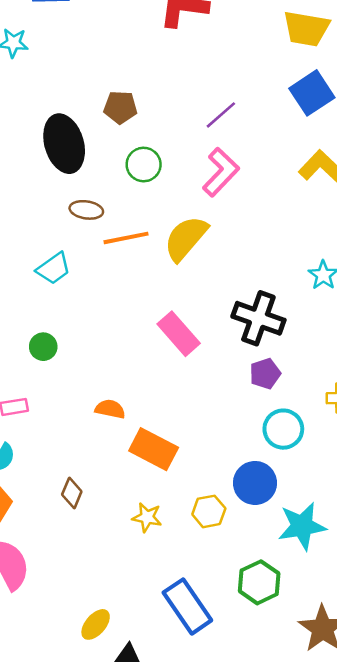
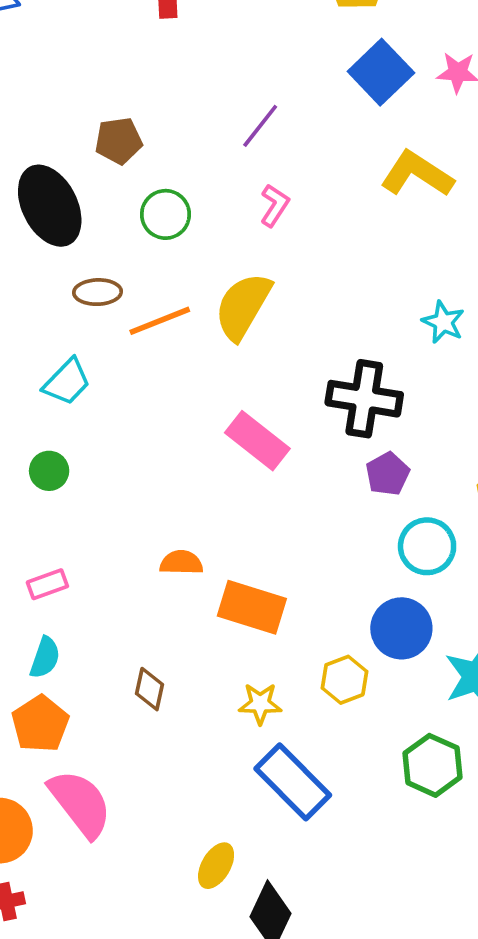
pink L-shape: (221, 172) -> (275, 205), size x0.6
green circle: (43, 347) -> (49, 471), moved
blue rectangle: (187, 606) -> (293, 782), moved

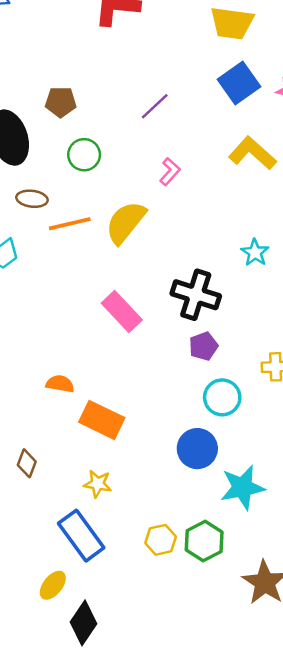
pink L-shape: (275, 205) -> (170, 172), moved
yellow hexagon: (344, 680) -> (161, 540), moved
blue rectangle: (293, 782) -> (81, 536), moved

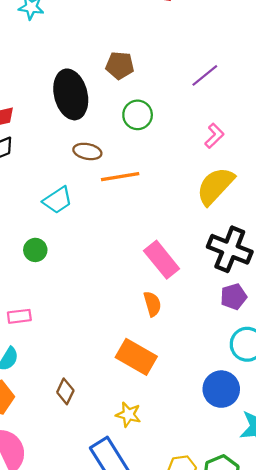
yellow semicircle: (126, 222) -> (215, 186), moved
orange semicircle: (60, 384) -> (152, 304), moved, turned 60

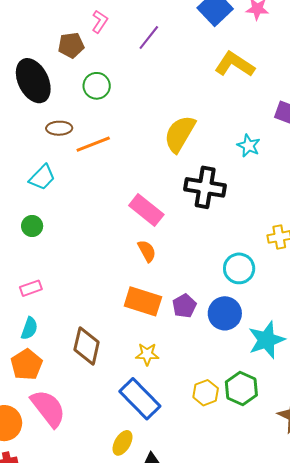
pink L-shape: (214, 136) -> (100, 21), moved
purple pentagon: (234, 297) -> (184, 306), moved
brown diamond: (65, 391) -> (87, 346), size x1.6

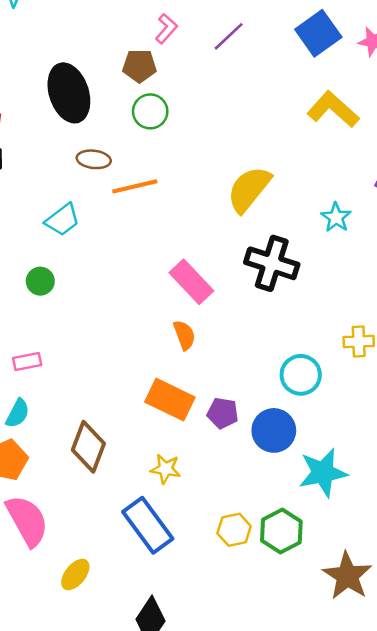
purple line: (149, 38) -> (229, 36), moved
brown pentagon: (71, 45) -> (139, 66), moved
purple pentagon: (184, 306) -> (223, 413), turned 30
yellow ellipse: (123, 443) -> (75, 575), moved

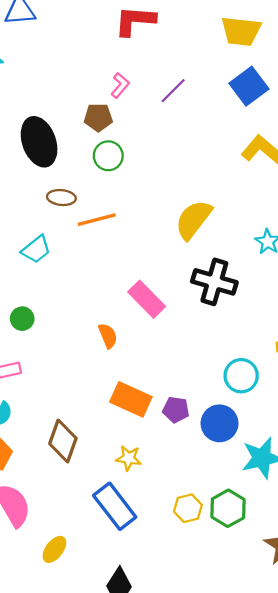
green circle: (40, 281) -> (22, 319), moved
orange semicircle: (184, 335) -> (108, 336), moved

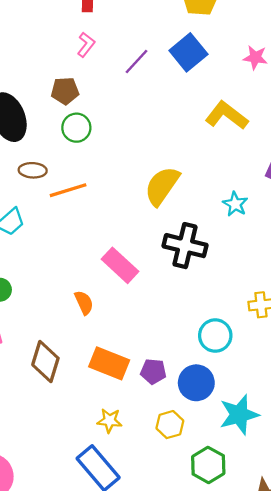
pink L-shape: (120, 85) -> (86, 45), moved
blue square: (249, 86) -> (188, 52), moved
brown diamond: (63, 441) -> (45, 362), moved
yellow hexagon: (188, 508) -> (170, 425), moved

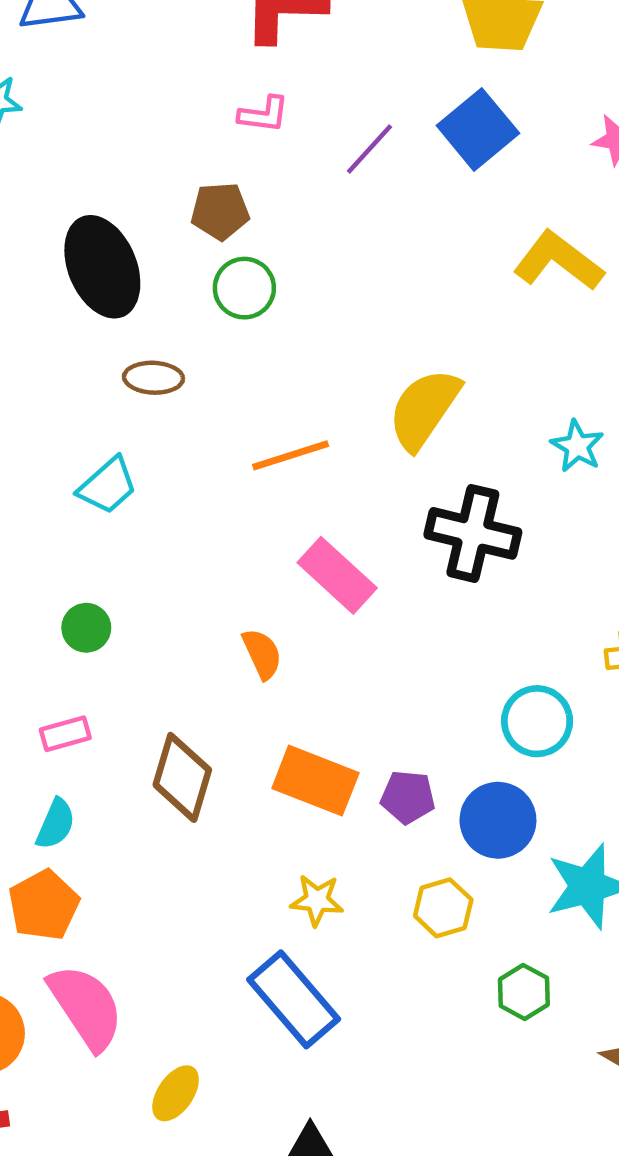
pink L-shape: (86, 45) -> (264, 114), turned 60
orange line: (68, 190) -> (291, 455), moved
green hexagon: (208, 465) -> (524, 992), size x0.7

